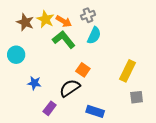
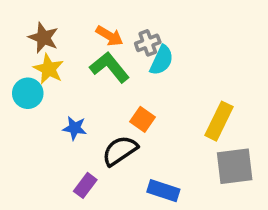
gray cross: (88, 15) -> (148, 43), moved
yellow star: (45, 19) -> (49, 69), moved
blue star: (34, 83) -> (75, 128), moved
gray square: (137, 97) -> (235, 166), size x1.6

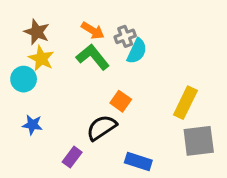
blue star: (75, 128) -> (32, 125), moved

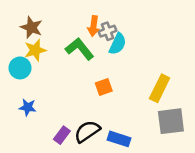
orange arrow: (93, 31) -> (94, 26), moved, turned 66
yellow star: (41, 58) -> (35, 50), turned 30
orange square: (121, 101) -> (104, 87), turned 36
black semicircle: (102, 128) -> (87, 131), moved

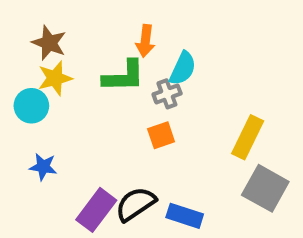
gray cross: (108, 31) -> (167, 94), moved
green L-shape: (80, 49) -> (124, 76), turned 128
gray square: (171, 121) -> (265, 188), turned 36
purple rectangle: (62, 135) -> (96, 210), size x1.5

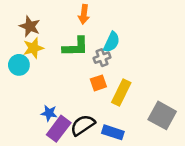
orange arrow: (145, 41) -> (84, 14), moved
yellow rectangle: (248, 137) -> (121, 93), moved
blue star: (43, 167) -> (49, 113), moved

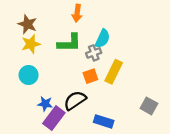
cyan circle: (19, 65) -> (29, 75), moved
yellow rectangle: (121, 93) -> (114, 72), moved
gray square: (162, 115) -> (149, 106), size x0.7
black semicircle: (83, 125) -> (75, 100), moved

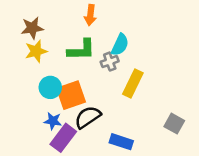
brown star: (27, 24) -> (32, 28), turned -30
cyan circle: (29, 75) -> (50, 87), moved
orange square: (90, 76) -> (71, 95), moved, size x1.6

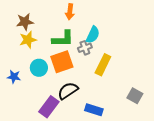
orange square: (71, 95) -> (62, 62), moved
blue star: (53, 121) -> (14, 77), moved

